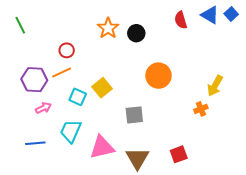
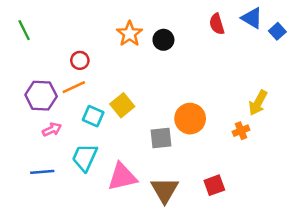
blue square: (231, 14) -> (277, 31), moved
orange circle: (158, 76) -> (190, 119), moved

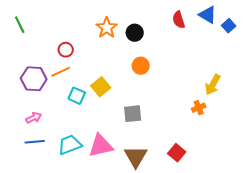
orange circle: (190, 119) -> (141, 66), moved, size x0.7
pink arrow: (52, 129) -> (34, 118), moved
cyan trapezoid: (85, 157) -> (70, 145), moved, turned 45
red square: (214, 185) -> (177, 153), turned -30

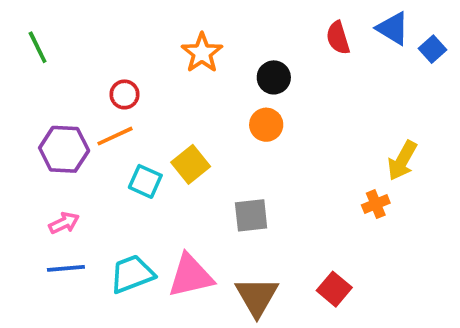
black circle: (135, 33) -> (274, 77), moved

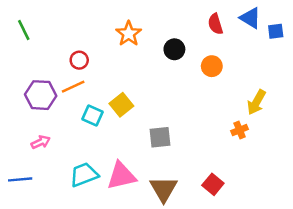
blue square: (432, 49) -> (276, 31), turned 35
orange circle: (266, 125) -> (212, 66), moved
blue line: (66, 268) -> (20, 179), moved

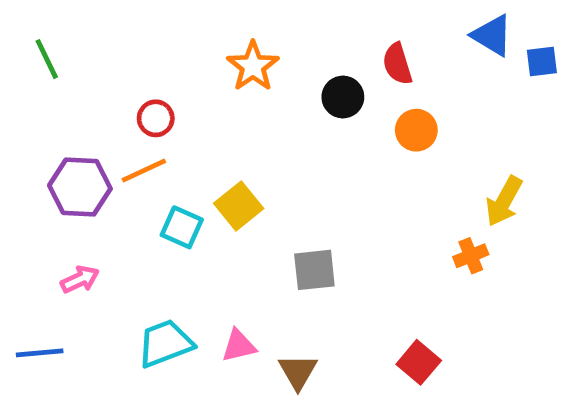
red semicircle: (215, 24) -> (397, 64), moved
pink triangle: (121, 176) -> (239, 346), size x0.6
brown triangle: (164, 189) -> (298, 372), moved, size x0.7

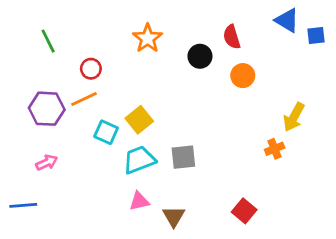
green line: (47, 59) -> (48, 41), moved
cyan trapezoid: (165, 343) -> (139, 160), moved

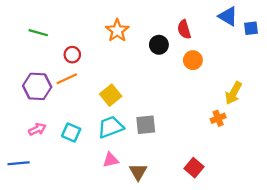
green line: (48, 41) -> (38, 33), turned -48
cyan square: (106, 132) -> (71, 133), moved

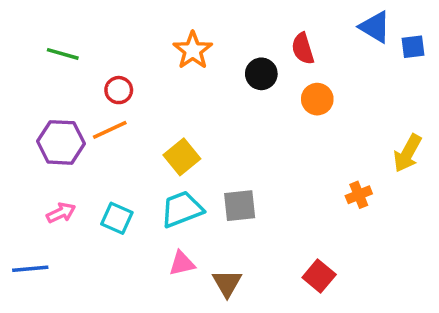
yellow arrow: (233, 93) -> (407, 153), moved

